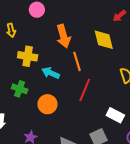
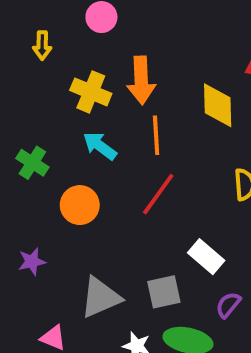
yellow cross: (28, 56) -> (91, 92), moved

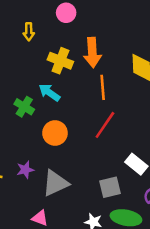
cyan arrow: (100, 146) -> (49, 92), moved
gray triangle: (100, 297) -> (55, 183), moved

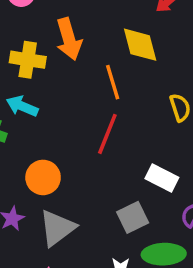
orange line: (103, 87) -> (113, 82), moved
orange circle: (55, 133) -> (43, 177), moved

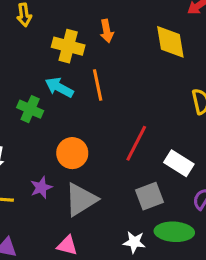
orange arrow: (69, 39) -> (107, 31), size x0.6
orange line: (113, 82) -> (98, 85), moved
red line: (107, 134) -> (136, 143), moved

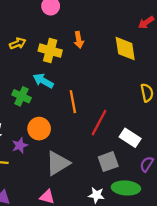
yellow arrow: (24, 15) -> (18, 43), moved, turned -105
orange line: (98, 85) -> (73, 102), moved
orange circle: (72, 153) -> (39, 129), moved
purple star: (41, 188) -> (20, 145), moved

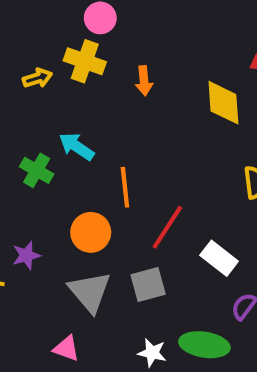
yellow cross: (50, 51) -> (85, 61), moved
orange circle: (39, 129) -> (91, 232), moved
gray square: (108, 162) -> (148, 284), moved
gray triangle: (58, 163) -> (90, 292), turned -44

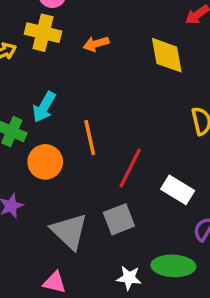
orange arrow: (144, 81) -> (96, 44), turned 85
cyan arrow: (76, 146) -> (44, 107), turned -88
orange circle: (91, 232) -> (45, 162), moved

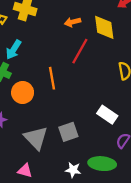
orange arrow: (96, 44) -> (72, 22), moved
cyan arrow: (44, 107) -> (14, 50), moved
red line: (130, 168) -> (80, 51), moved

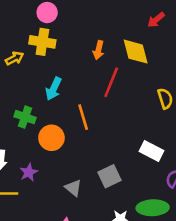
orange arrow: (72, 22) -> (99, 50), turned -56
cyan arrow: (14, 50) -> (53, 89), moved
gray triangle: (36, 138) -> (73, 188), size x0.6

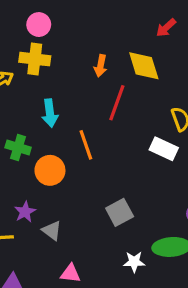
cyan arrow: (53, 89) -> (50, 113), turned -30
white rectangle: (151, 151) -> (164, 149), moved
gray triangle: (73, 188) -> (52, 231), moved

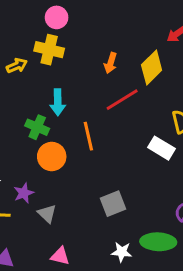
yellow diamond: (144, 66) -> (152, 68), turned 56
red line: (117, 103) -> (122, 100), turned 32
green cross: (18, 148) -> (37, 127), moved

